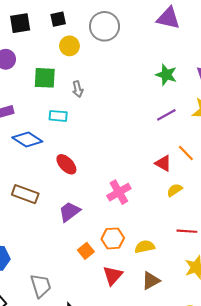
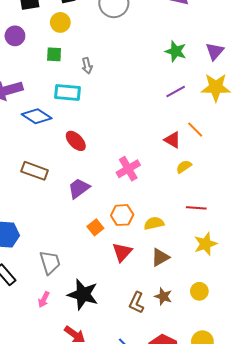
yellow circle: (69, 46) -> (60, 22), moved
green square: (45, 78) -> (54, 54), size x0.7
cyan rectangle: (58, 116) -> (67, 92), size x1.4

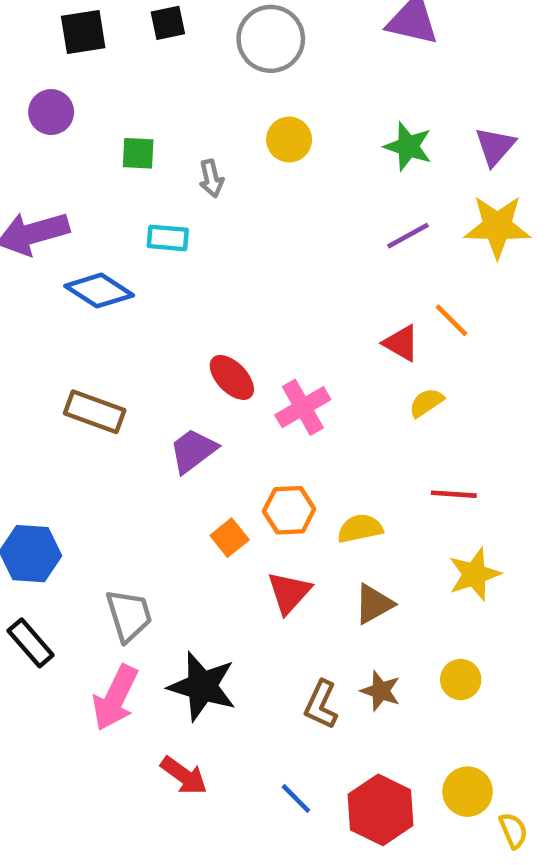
yellow circle: (60, 22) -> (289, 140), moved
cyan rectangle: (67, 92) -> (168, 238), size x0.7
red ellipse: (76, 141) -> (232, 377), moved
pink arrow: (44, 300) -> (115, 698), size x1.8

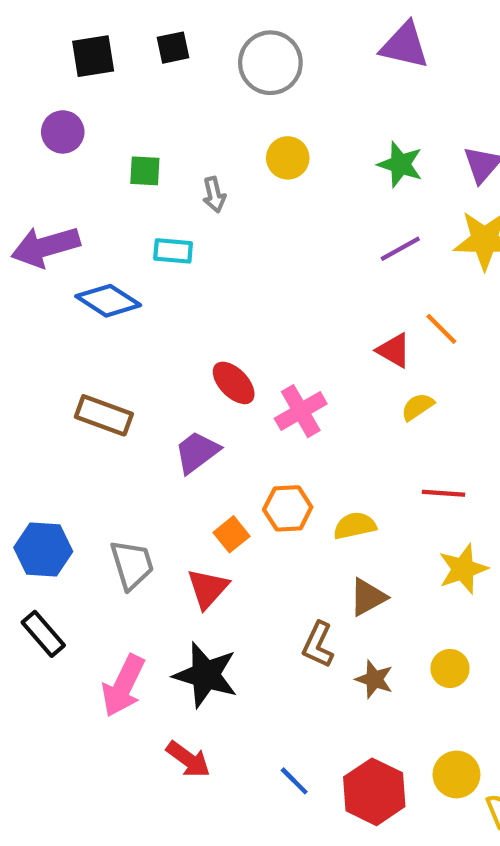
red triangle: (289, 593) -> (208, 588), moved
gray trapezoid: (129, 615) -> (132, 565), moved
brown L-shape: (321, 705) -> (318, 645), moved

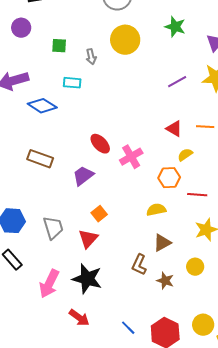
yellow circle: (288, 158) -> (125, 40), size x1.5
green star: (400, 164) -> (175, 27), moved
orange line: (441, 329) -> (205, 127), moved, turned -42
orange hexagon: (288, 508) -> (169, 178), moved
yellow circle: (450, 668) -> (195, 267), moved

